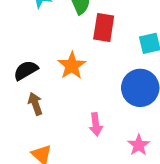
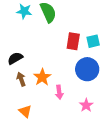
red rectangle: (104, 27) -> (73, 41), moved
orange star: (72, 66) -> (42, 77), moved

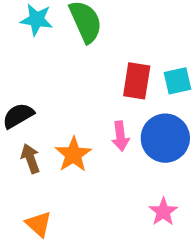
pink arrow: (59, 92) -> (120, 136), moved

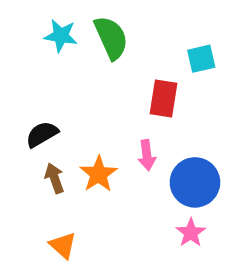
cyan square: (178, 81) -> (201, 59), moved
blue circle: (165, 138) -> (195, 182), moved

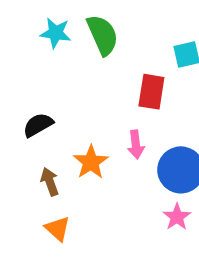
brown arrow: (55, 178) -> (50, 182), moved

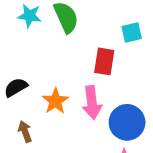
pink arrow: (136, 144) -> (92, 103), size x1.5
orange star: (91, 162) -> (55, 101), moved

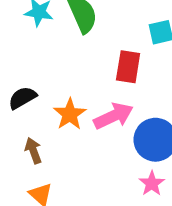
pink arrow: (92, 103) -> (114, 116), turned -108

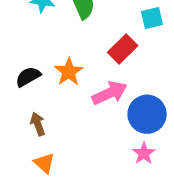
red rectangle: (128, 67) -> (123, 49), turned 36
orange star: (70, 114) -> (69, 72), moved

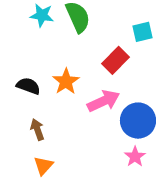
black semicircle: (28, 77) -> (28, 86), turned 50
orange triangle: (44, 163) -> (43, 166), turned 30

